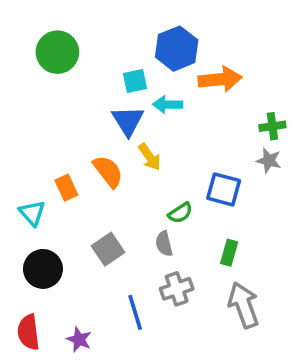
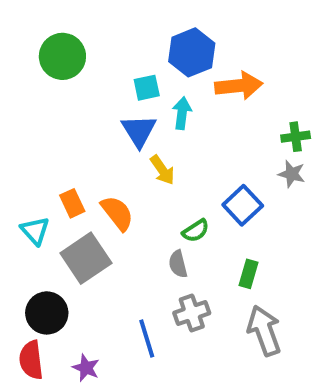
cyan arrow: (168, 105) -> (182, 113), turned 96
orange semicircle: (108, 171) -> (117, 213), moved
blue square: (224, 189) -> (243, 205), turned 32
gray square: (108, 249) -> (86, 258), moved, size x1.4
black circle: (43, 269) -> (47, 313), moved

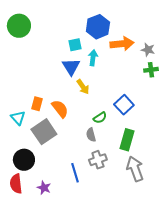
green circle: (62, 56) -> (19, 26), moved
gray star: (292, 174) -> (148, 50), moved
orange rectangle: (72, 203) -> (37, 104), turned 40
green rectangle: (249, 274) -> (127, 140), size x1.5

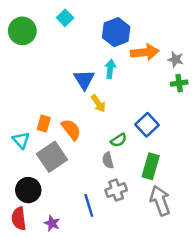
cyan square: (75, 45) -> (65, 18), moved, turned -32

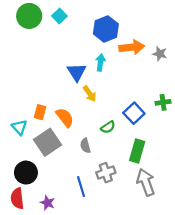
green circle: (22, 31) -> (29, 16), moved
green cross: (179, 83) -> (163, 102), moved
gray semicircle: (108, 160) -> (85, 146), moved

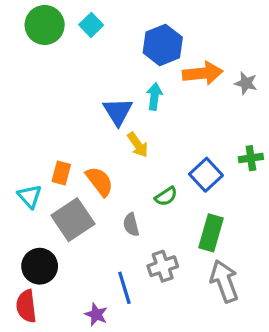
purple star: (48, 203) -> (96, 314), moved

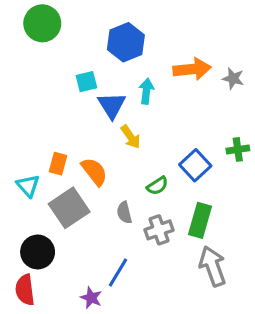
cyan square: (91, 25) -> (86, 82), moved, turned 30
blue hexagon: (163, 45) -> (126, 42), moved
gray cross: (163, 266) -> (159, 230), moved
blue line: (124, 288) -> (118, 272), turned 48

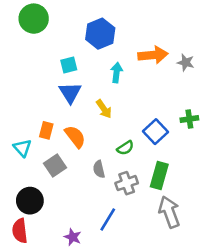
blue triangle: (112, 105) -> (70, 93), moved
gray square: (69, 208) -> (55, 165), size x0.7
blue line: (118, 272) -> (108, 219), moved

